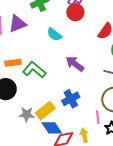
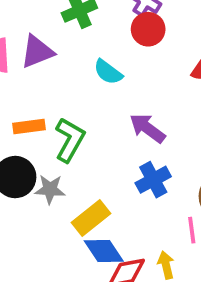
green L-shape: (34, 70) -> (70, 140), turned 80
blue cross: (71, 99) -> (153, 180), moved
gray star: (27, 114) -> (50, 189), moved

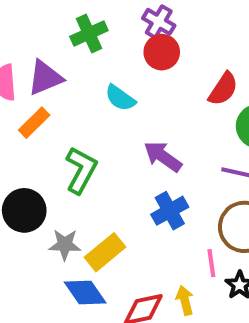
orange rectangle: (29, 126) -> (34, 123), moved, turned -36
gray star: (50, 189) -> (65, 245), moved
blue diamond: (104, 251) -> (85, 292), moved

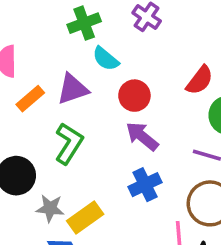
red circle: (162, 52) -> (134, 96), moved
purple triangle: (45, 78) -> (73, 89), moved
cyan semicircle: (120, 98) -> (106, 59), moved

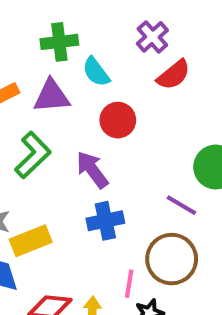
green cross: (84, 23) -> (59, 42), moved
red semicircle: (200, 80) -> (174, 75), moved
purple arrow: (142, 136) -> (92, 170), moved

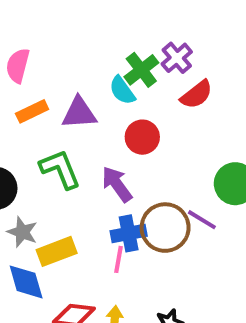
green cross: (59, 42) -> (141, 70), moved, turned -32
green L-shape: (33, 155) -> (60, 169), turned -69
brown circle: (172, 259) -> (165, 228), moved
pink line: (129, 284) -> (118, 259), moved

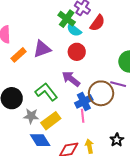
cyan semicircle: (122, 90) -> (74, 30), moved
green L-shape: (60, 169) -> (46, 92), moved

